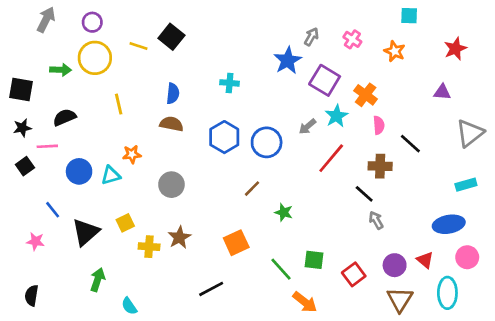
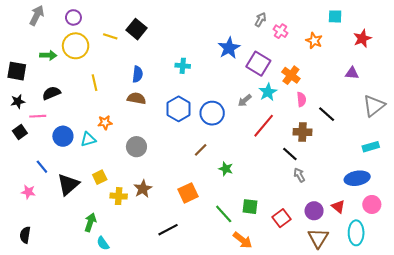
cyan square: (409, 16) -> (335, 16), moved
gray arrow: (311, 37) -> (260, 20), moved
green arrow: (98, 280) -> (90, 222), moved

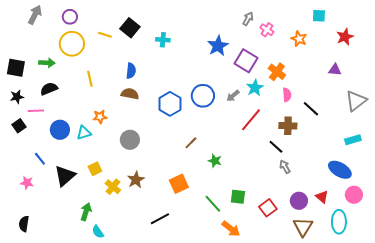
green arrow: (48, 55) -> (47, 63), moved
cyan cross: (183, 66) -> (163, 40), moved
blue circle: (212, 113) -> (203, 96), moved
blue ellipse: (357, 178) -> (340, 170), turned 40
yellow cross: (119, 196) -> (113, 187), turned 35

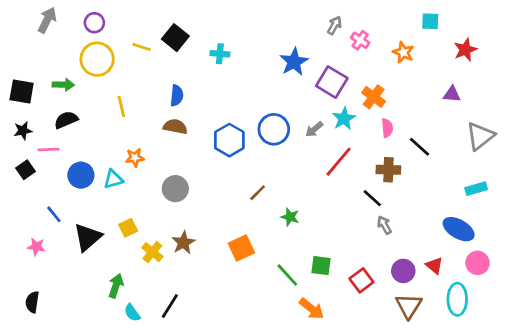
black line: (160, 219) -> (170, 306), moved, turned -30

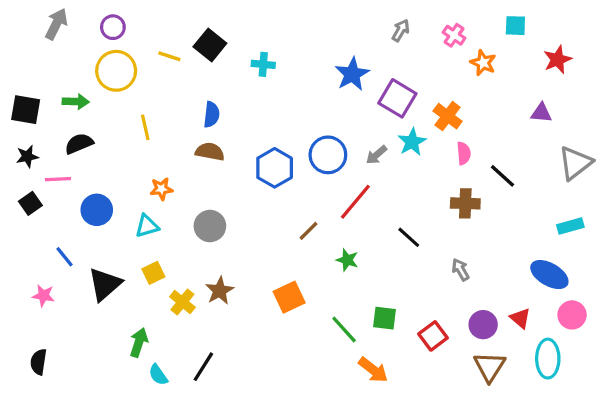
pink cross: (360, 40) -> (454, 35), moved
red line: (339, 162) -> (355, 202), moved
cyan triangle: (113, 179) -> (147, 226), moved
black line: (372, 198) -> (409, 237), moved

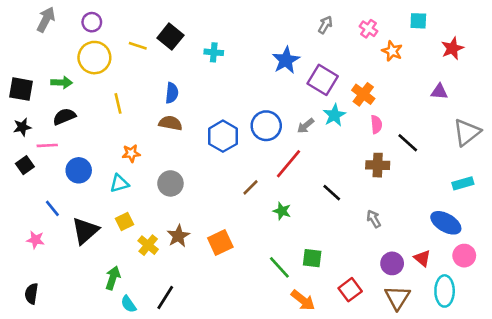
orange square: (289, 297) -> (220, 242), moved
red square: (433, 336) -> (350, 290), moved

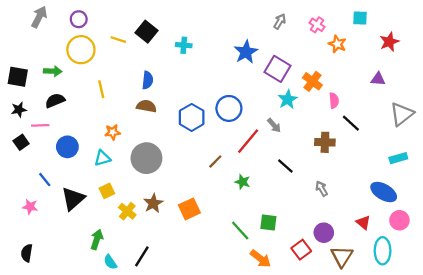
pink semicircle: (376, 124) -> (334, 101), moved
gray arrow: (306, 126) -> (274, 125), moved, turned -91
gray circle: (170, 183) -> (146, 158), size x1.4
purple circle: (392, 263) -> (324, 233), moved

